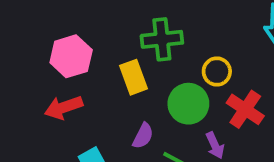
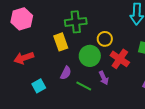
pink hexagon: (71, 56) -> (22, 19), moved

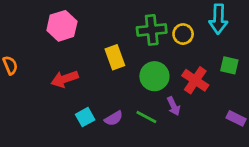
green cross: (76, 22) -> (152, 30), moved
yellow circle: (105, 39) -> (183, 34), moved
purple semicircle: (66, 73) -> (114, 118), moved, turned 32

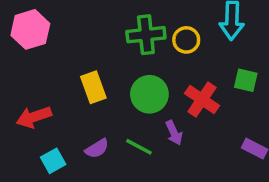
yellow rectangle: (115, 57) -> (93, 87), moved
red arrow: (65, 79) -> (34, 117), moved
cyan square: (85, 117) -> (53, 161), moved

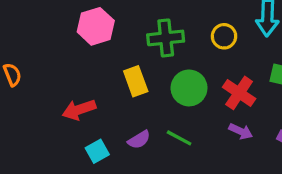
pink hexagon: (30, 29) -> (96, 26), moved
green cross: (146, 35) -> (166, 38), moved
purple arrow: (174, 133) -> (241, 131), moved, turned -40

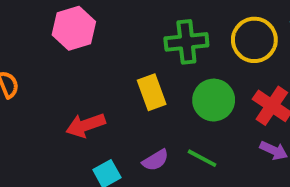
pink hexagon: (96, 26) -> (74, 28), moved
yellow circle: (224, 36) -> (254, 40), size x1.5

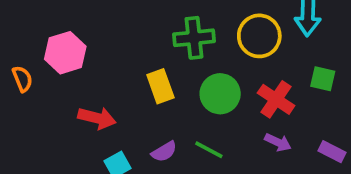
pink hexagon: (74, 28) -> (65, 53), moved
red arrow: (86, 125) -> (97, 118), turned -147

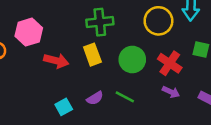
green cross: (194, 38) -> (100, 22), moved
red arrow: (97, 118) -> (56, 61), moved

